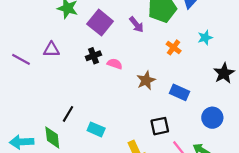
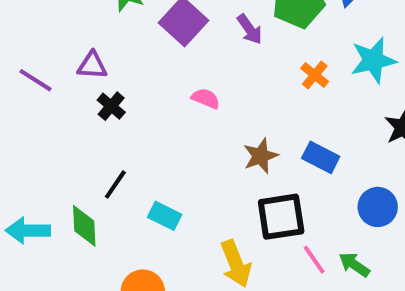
cyan star: (205, 38) -> (373, 60), size x1.6
black cross: (93, 56) -> (111, 106), moved, turned -32
brown star: (146, 80) -> (261, 156), moved
black square: (160, 126) -> (281, 217), size x1.4

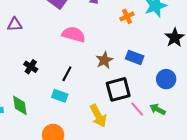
orange cross: (315, 75) -> (127, 16), turned 32
pink semicircle: (206, 98) -> (74, 34), size x1.6
black cross: (111, 106) -> (31, 67), moved
black line: (115, 184) -> (67, 74), moved

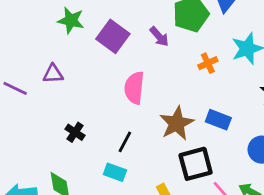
pink semicircle: (74, 34) -> (134, 88), turned -100
brown star: (104, 60) -> (177, 123), size x1.4

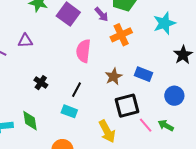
orange cross: (208, 63) -> (121, 35), moved, size x1.5
brown star: (177, 123) -> (114, 77), size x0.7

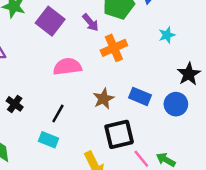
cyan star: (164, 23) -> (167, 35), size x0.6
pink semicircle: (83, 51) -> (67, 67), turned 75
blue circle: (174, 96) -> (176, 104), moved

